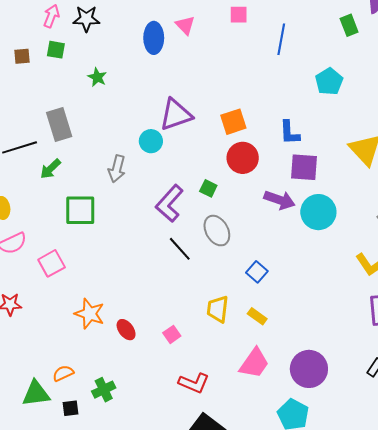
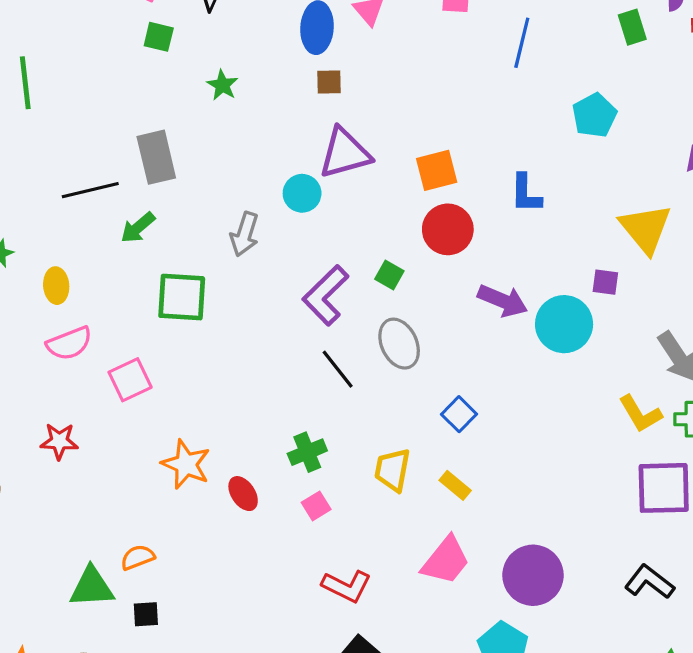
brown square: (22, 56) -> (329, 82), moved
purple square: (304, 167) -> (605, 282), moved, size x0.6
green cross: (104, 390) -> (307, 452), moved

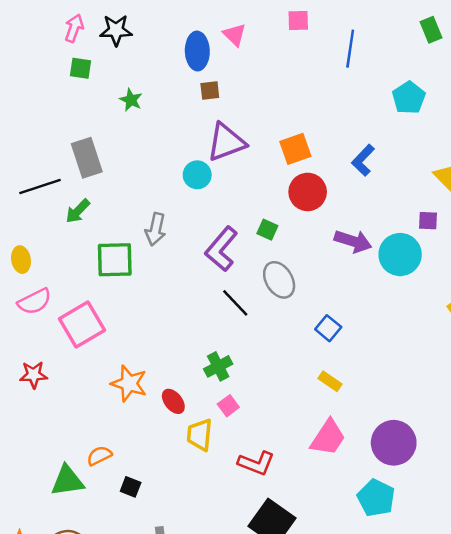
blue L-shape: (526, 194) -> (363, 160), turned 48
gray arrow: (245, 234) -> (156, 229), moved
pink square: (130, 380) -> (82, 324), size x1.4
yellow trapezoid: (392, 470) -> (200, 435), moved
black square: (146, 614) -> (131, 487), moved, turned 30

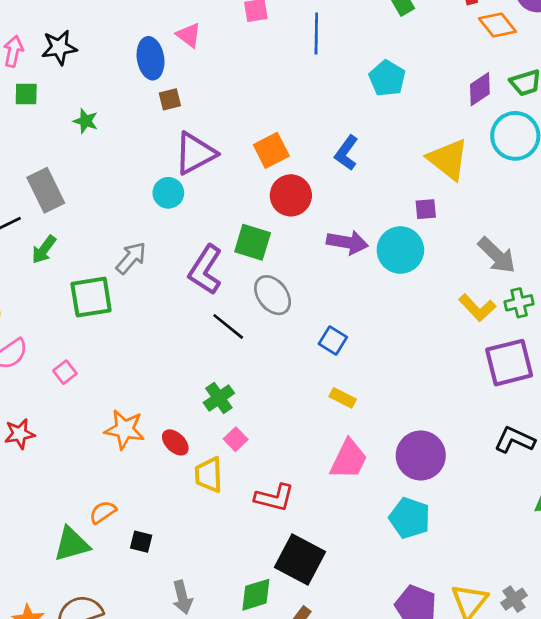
gray arrow: (156, 229) -> (131, 258), turned -144
green square: (267, 230) -> (253, 242), size x1.6
pink square: (82, 324) -> (65, 372), size x0.5

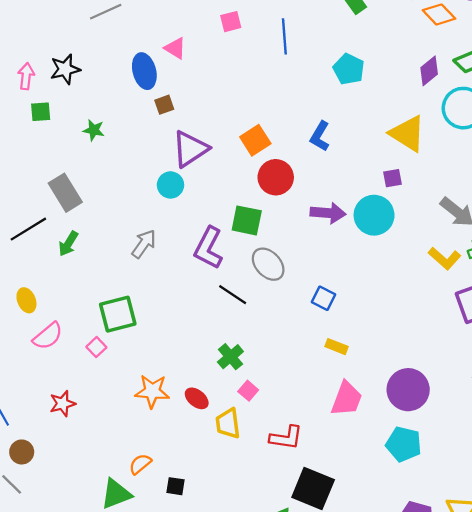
green square: (91, 297) -> (118, 314), moved

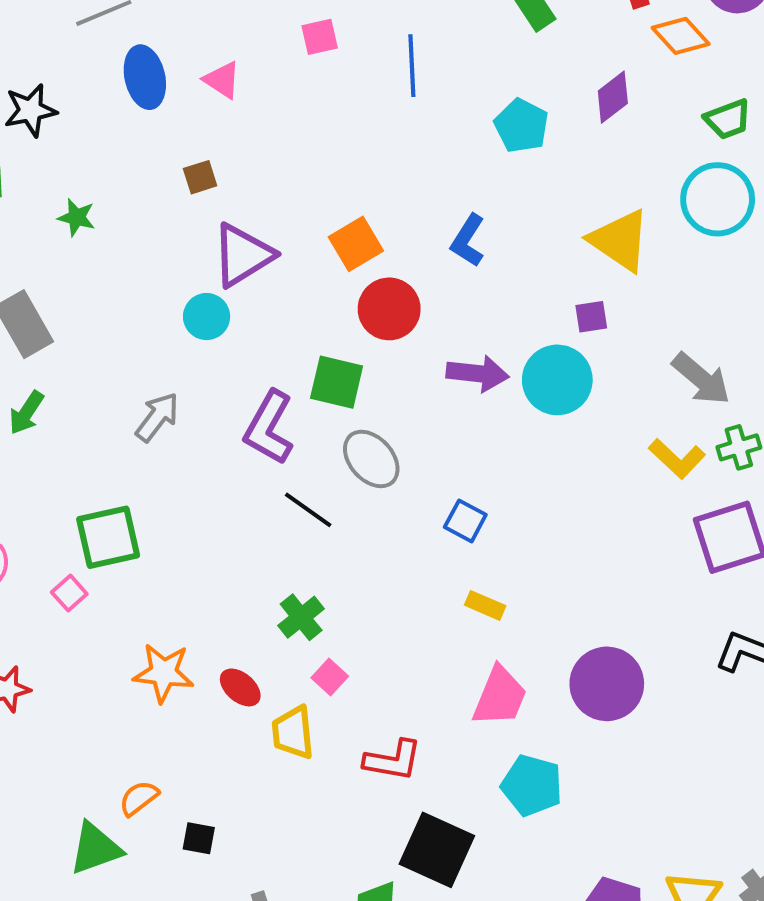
blue ellipse: (144, 71) -> (145, 77), moved
purple diamond: (429, 71) -> (613, 97), moved
cyan pentagon: (404, 444) -> (532, 785), moved

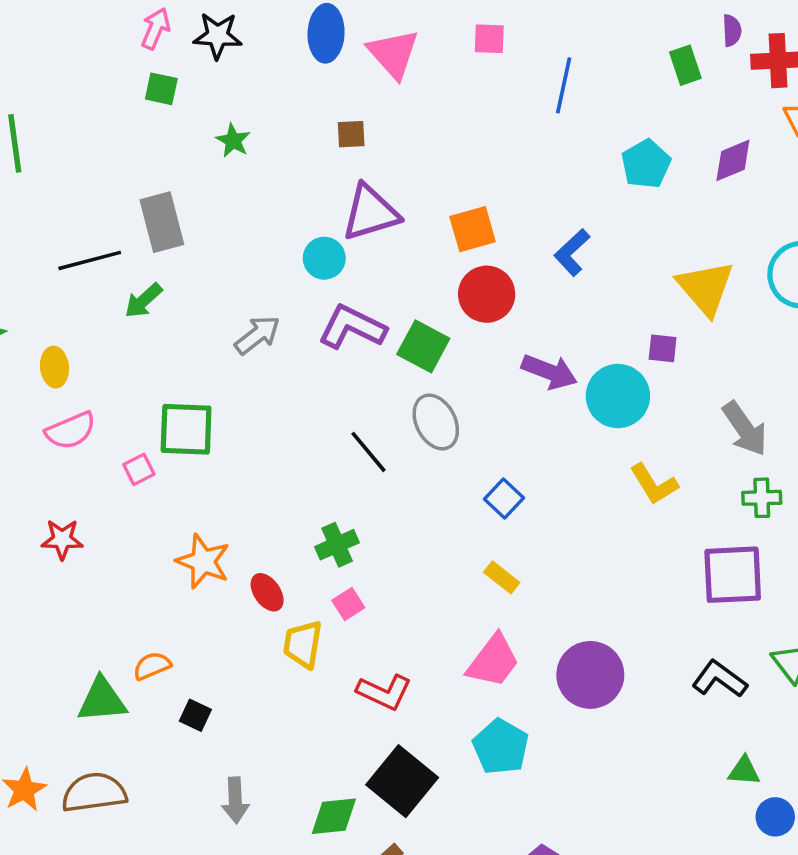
pink triangle: (222, 80) -> (393, 54), size x1.5
purple L-shape: (269, 428) -> (352, 327), moved, turned 72
yellow L-shape: (677, 459) -> (654, 484), moved

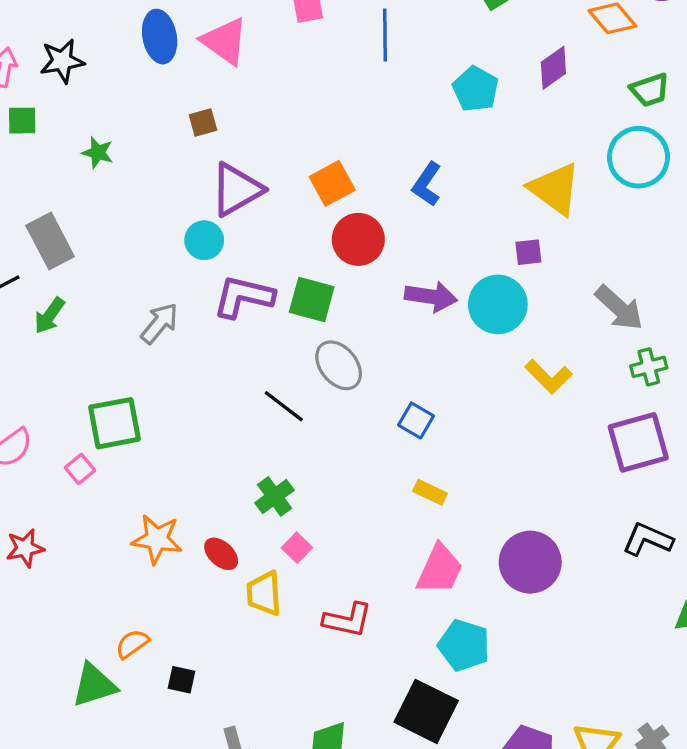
black square: (402, 781) -> (426, 711), moved

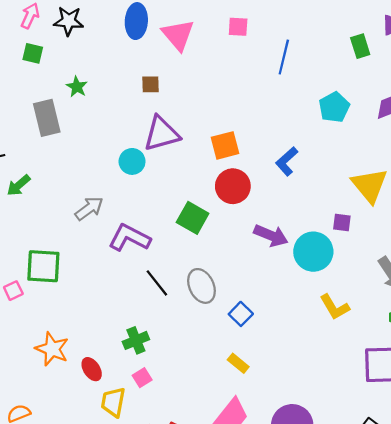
gray rectangle: (50, 241) -> (47, 118), moved
purple L-shape: (244, 297) -> (129, 238), moved
gray ellipse: (339, 365) -> (201, 286), moved

